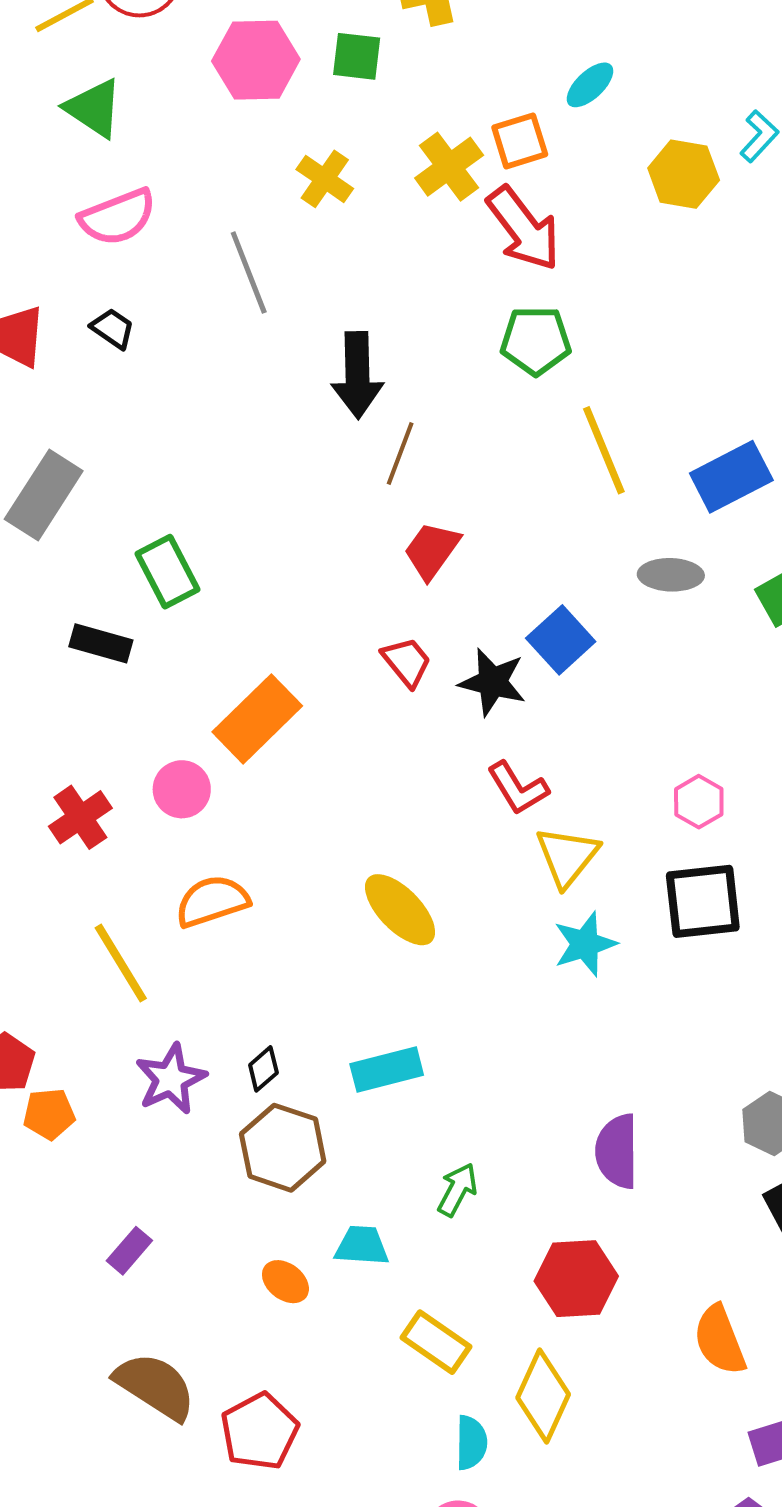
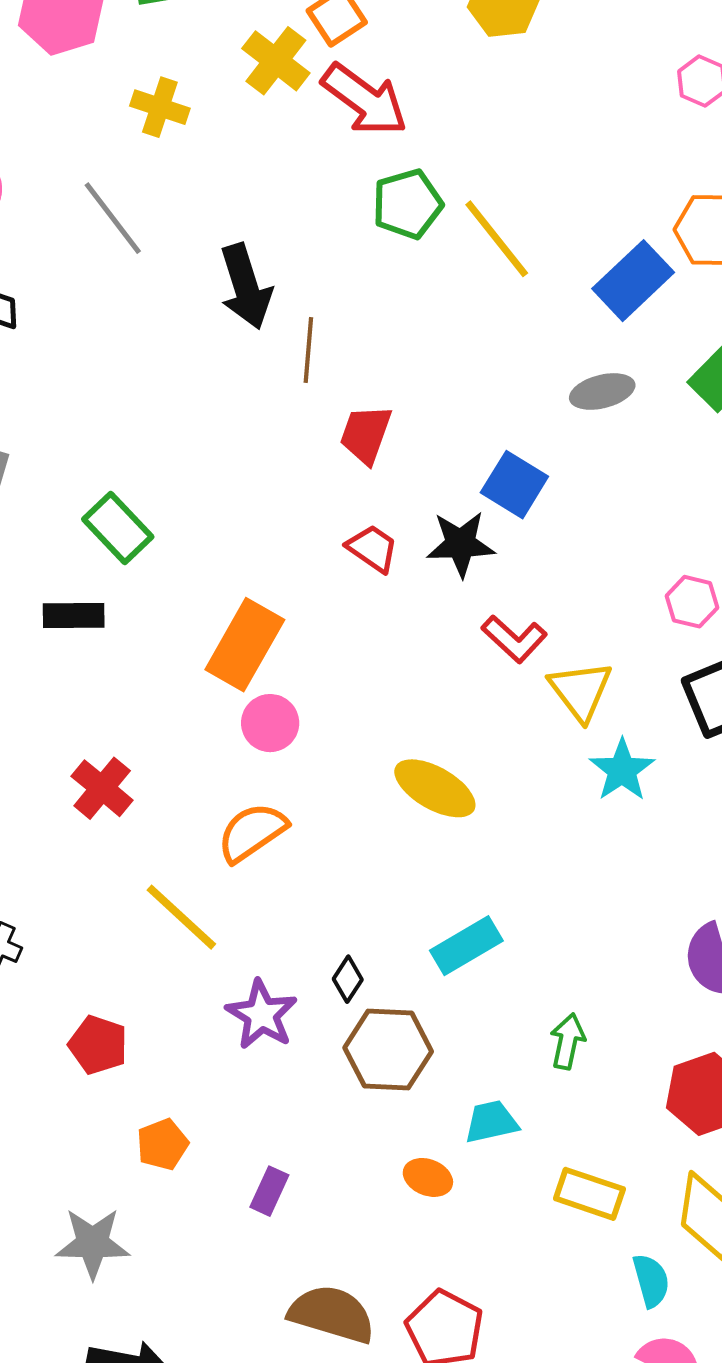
yellow line: (604, 450) -> (497, 239), moved
pink circle: (182, 789) -> (270, 723), moved
orange pentagon: (49, 1114) -> (162, 1144), moved

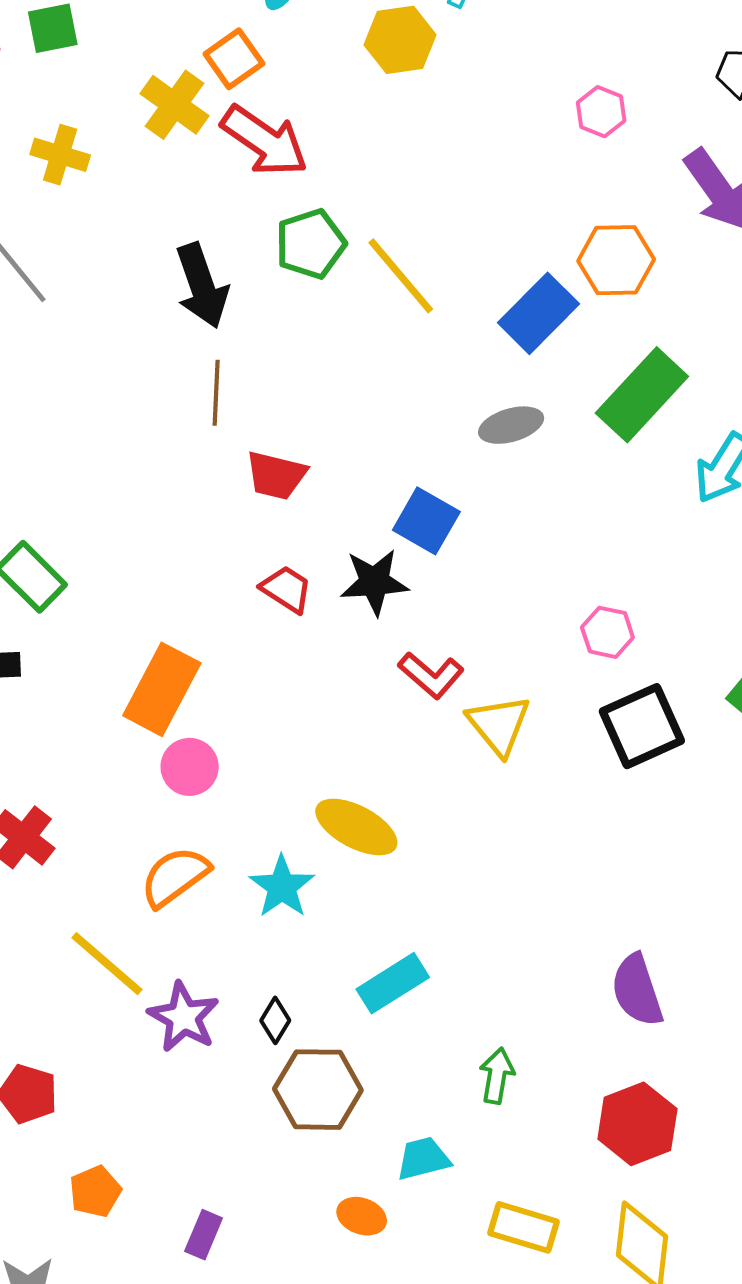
black arrow: (246, 287) -> (202, 286), moved
red trapezoid: (366, 434) -> (276, 475), turned -94
cyan star: (622, 770) -> (282, 887), moved
purple star: (262, 1015) -> (184, 1017), moved

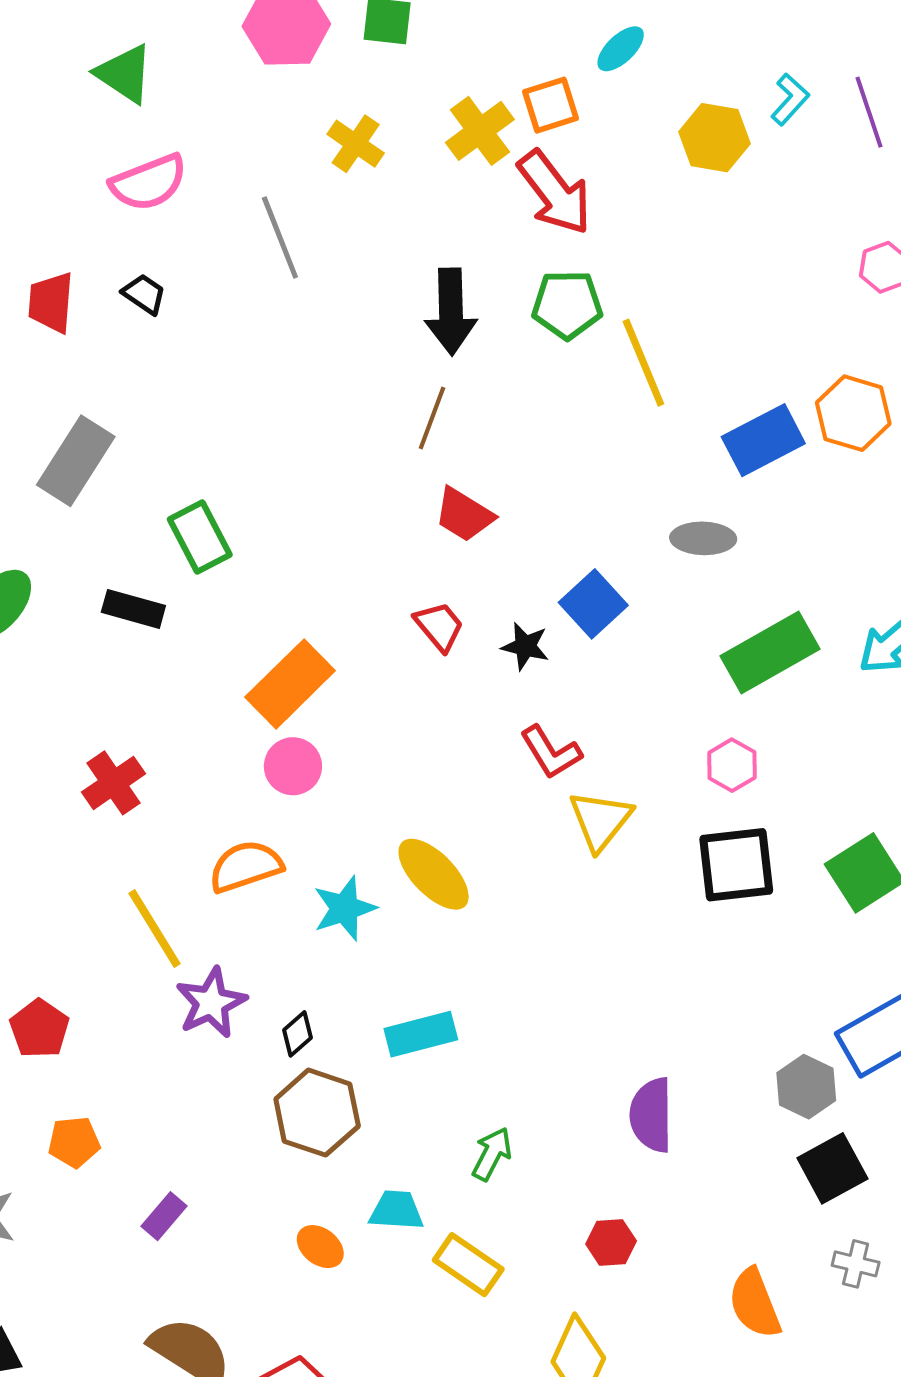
green rectangle: (642, 395) -> (770, 653), moved
black star: (374, 582) -> (525, 646), size x0.7
red hexagon: (637, 1124) -> (611, 1242), size x0.6
yellow rectangle: (524, 1227) -> (468, 1265), moved

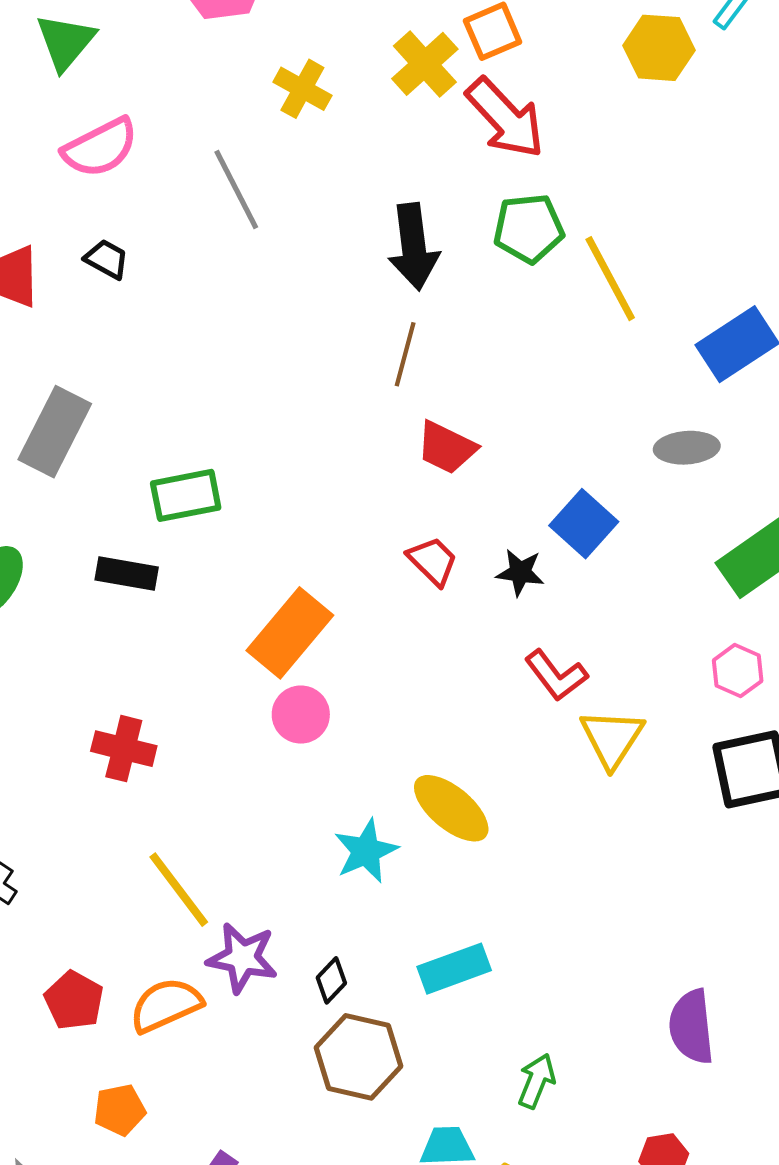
green triangle: (124, 74) -> (65, 42), turned 42
green rectangle: (200, 537) -> (186, 495), turned -68
red cross: (114, 783) -> (124, 749), turned -36
orange semicircle: (246, 866) -> (166, 1005), moved
purple star: (211, 1003) -> (242, 958), turned -30

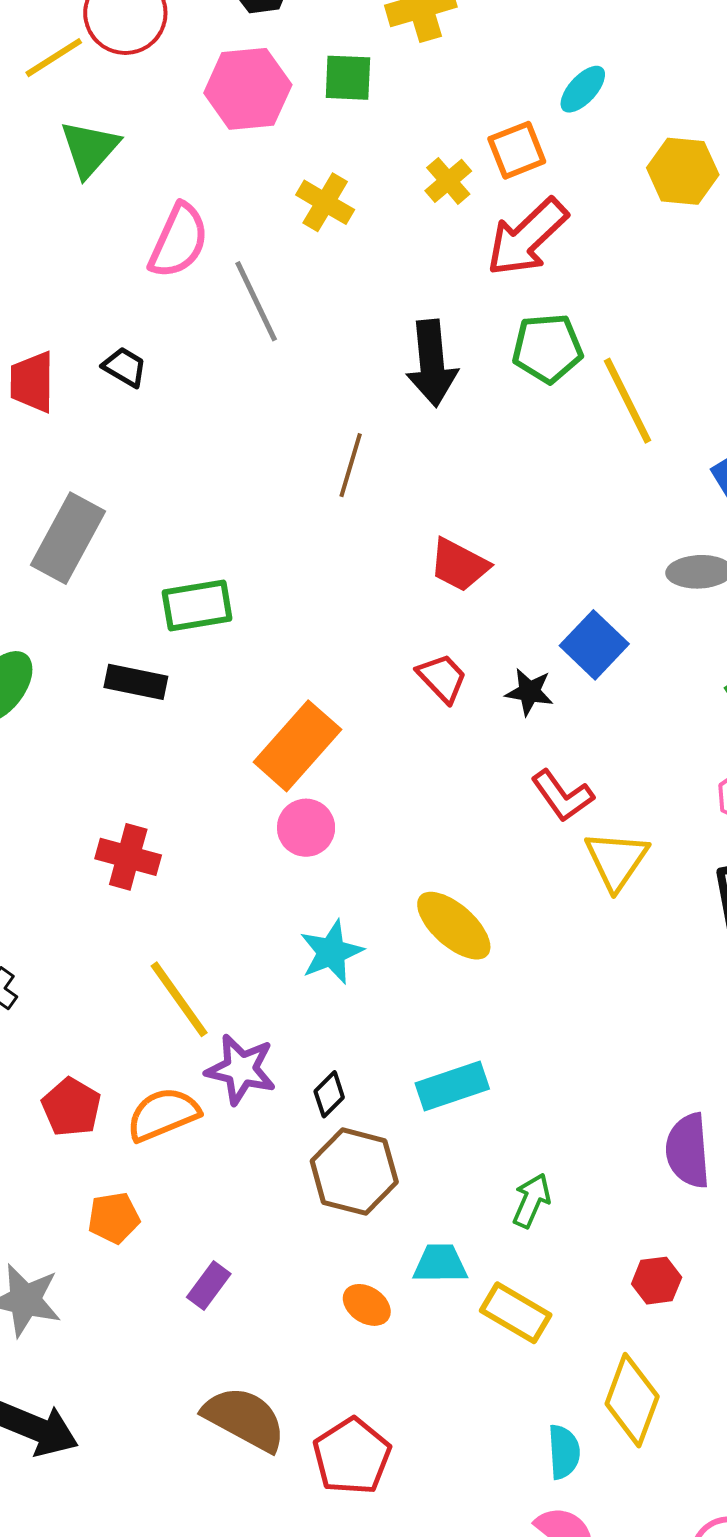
yellow cross: (425, 64) -> (448, 181), size x0.7
red arrow: (505, 118) -> (527, 237), turned 88
pink semicircle: (100, 148) -> (179, 241), moved, turned -40
brown line: (405, 354) -> (351, 465), moved
cyan star: (366, 851) -> (331, 952), moved

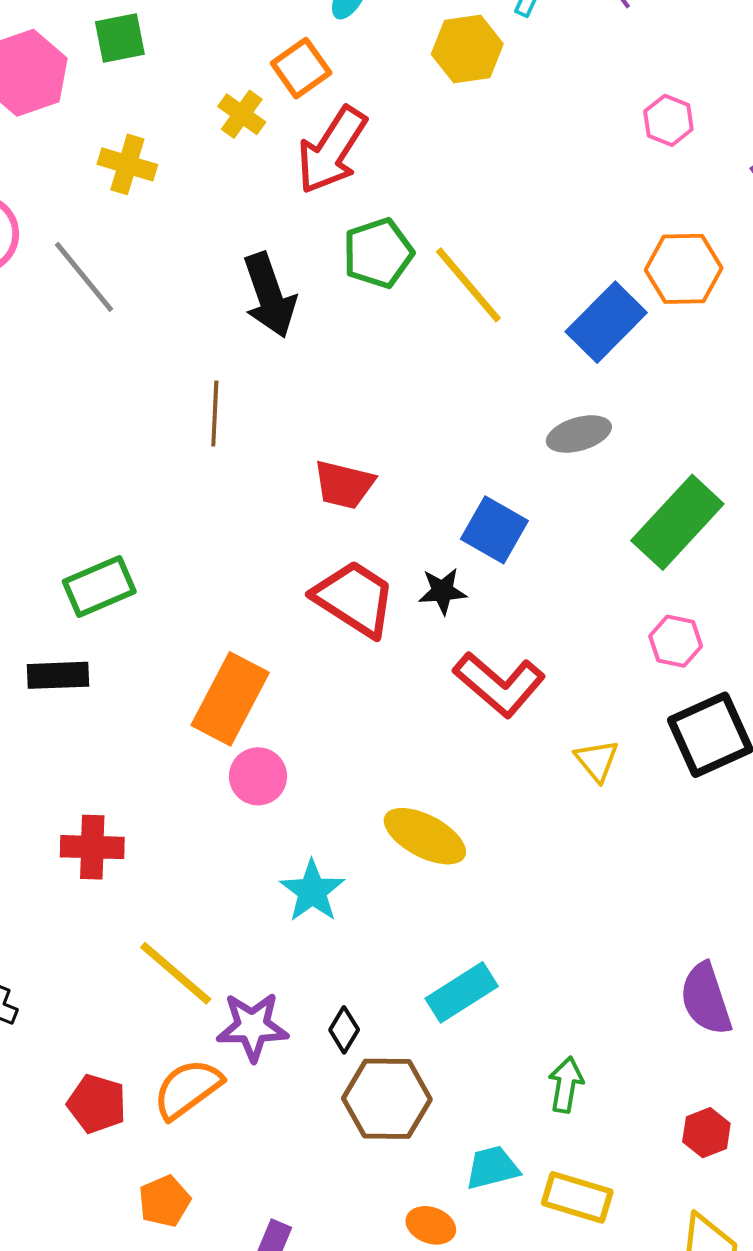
red trapezoid: (442, 678) -> (355, 598), size x1.6
red L-shape: (562, 796) -> (499, 684), size x1.4
yellow triangle: (616, 860) -> (597, 760), moved, size x0.7

